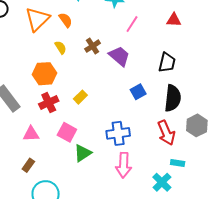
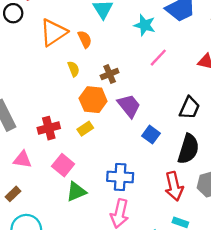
purple trapezoid: (119, 56) -> (129, 106), moved
orange hexagon: (44, 74) -> (93, 100), moved
blue square: (138, 92) -> (151, 135), turned -35

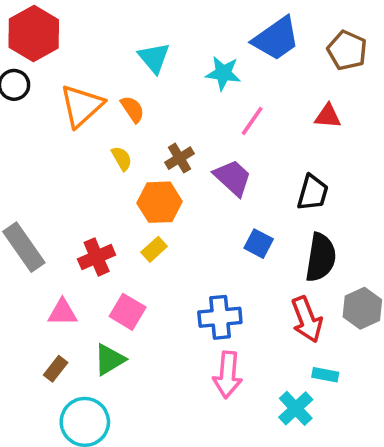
purple trapezoid: (129, 106) -> (233, 178), moved
green triangle: (76, 192) -> (110, 359), moved

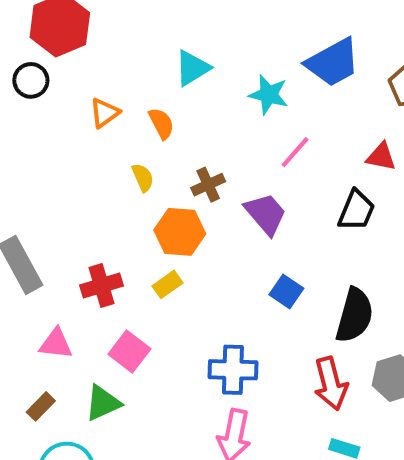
cyan triangle: (154, 58) -> (192, 68), turned 32
orange triangle: (82, 106) -> (105, 113), size x0.6
black trapezoid: (313, 193) -> (356, 210), moved

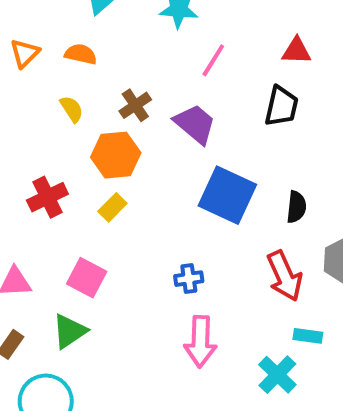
orange semicircle: (161, 123) -> (81, 54), turned -40
red cross: (102, 286) -> (47, 197), moved
blue square: (286, 292) -> (227, 195), size x1.8
black semicircle: (355, 315) -> (296, 207), size x0.6
blue cross: (233, 370) -> (189, 279), size x0.6

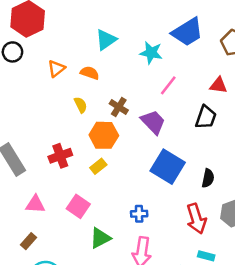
brown cross: (135, 105) -> (119, 107), turned -30
green triangle: (69, 331) -> (100, 238), moved

